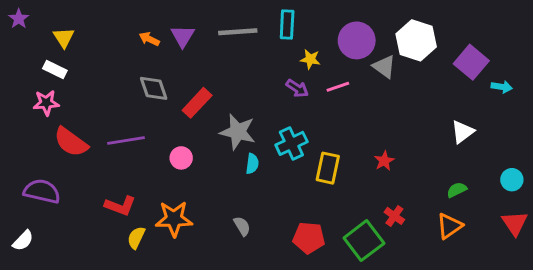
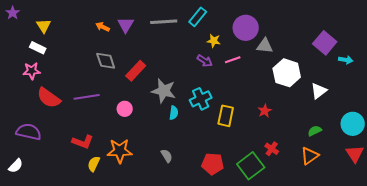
cyan rectangle: (287, 24) -> (198, 17), turned 36
white hexagon: (416, 40) -> (287, 73), moved
gray triangle: (384, 67) -> (265, 46), turned -30
cyan circle: (512, 180) -> (353, 124), size x1.5

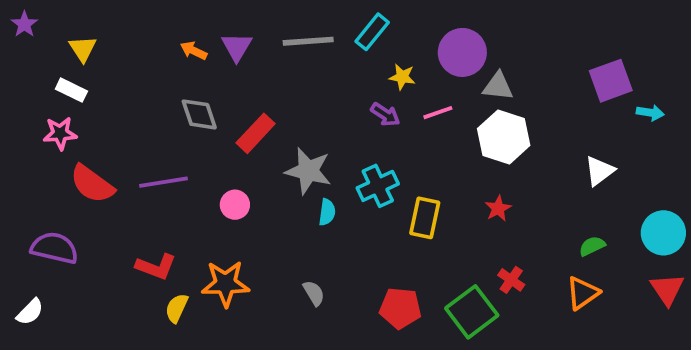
purple square: (325, 43) -> (611, 81), turned 30
white hexagon: (287, 73) -> (504, 137), moved

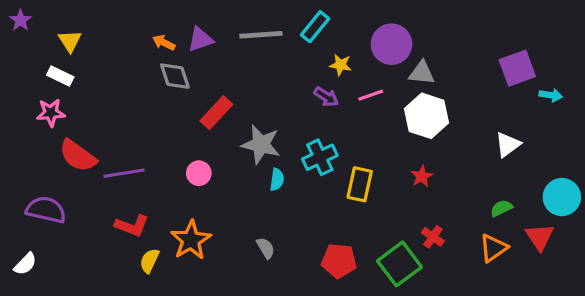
purple triangle: (237, 47) -> (200, 39), turned 40
gray diamond: (199, 114) -> (175, 76), moved
purple line: (163, 182) -> (124, 173), moved
orange star: (226, 284) -> (191, 240), turned -30
red triangle: (667, 289) -> (540, 237), moved

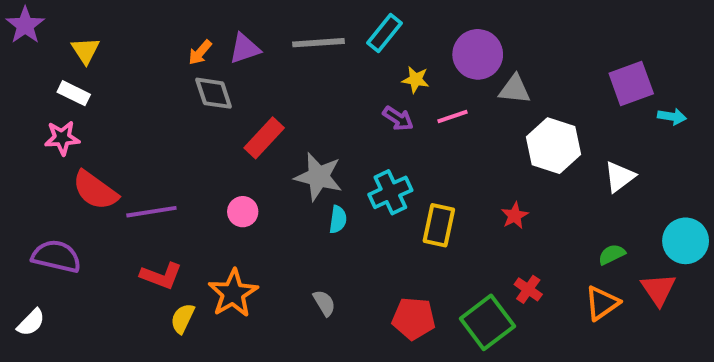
purple star: (20, 20) -> (25, 25), size x1.4
orange arrow: (164, 43) -> (200, 52), turned -75
white hexagon: (426, 116) -> (553, 146), moved

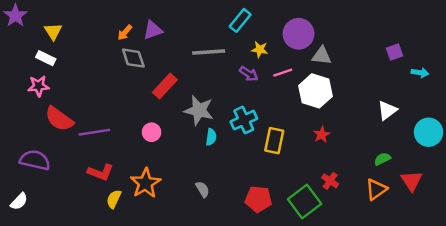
gray line: (318, 43) -> (209, 52), moved
purple square: (631, 84) -> (395, 52), size x0.6
white hexagon: (553, 146) -> (316, 91), moved
cyan circle: (686, 241) -> (429, 132), moved

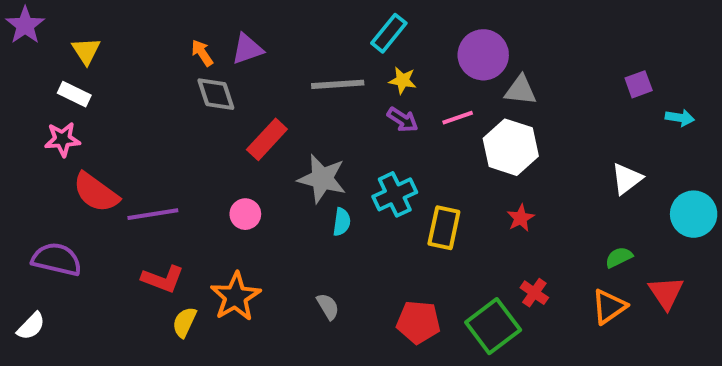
orange arrow: (125, 33) -> (202, 53), turned 105
yellow star: (260, 50) -> (403, 80), moved

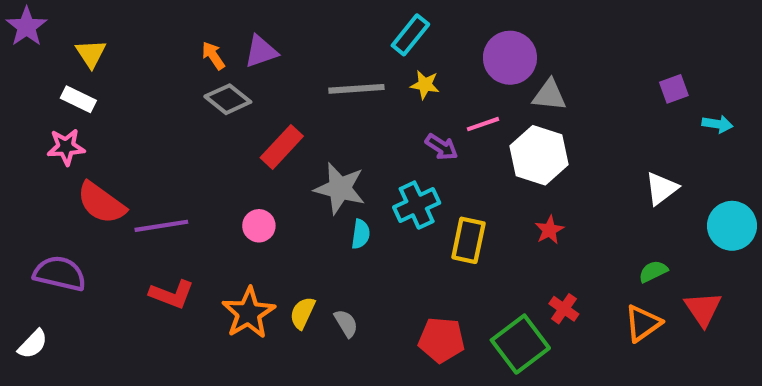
gray diamond: (216, 94) -> (228, 99), turned -33
purple arrow: (403, 120) -> (442, 147), moved
yellow semicircle: (184, 322) -> (302, 313), moved

